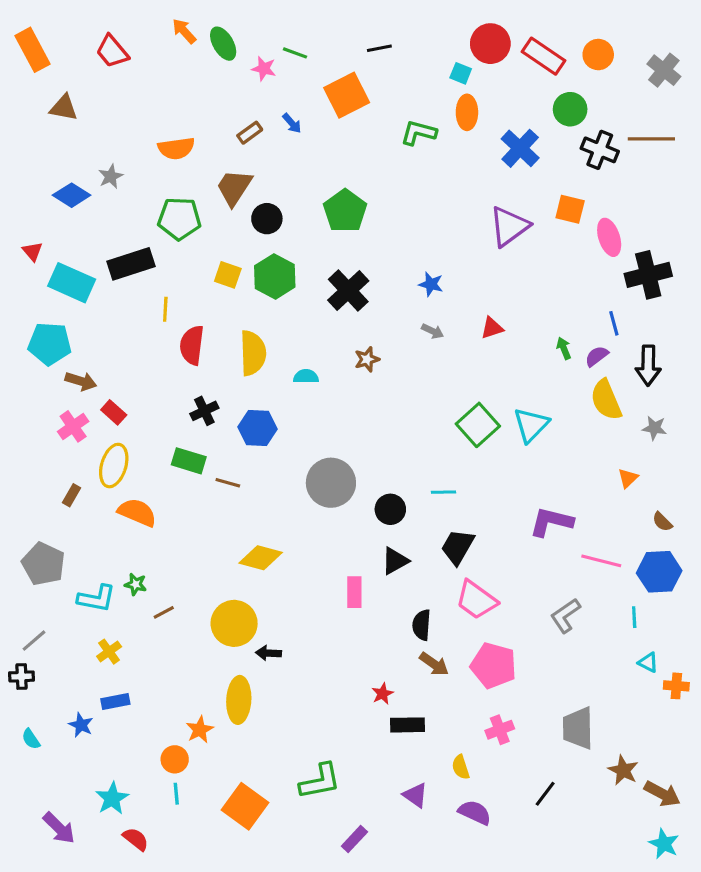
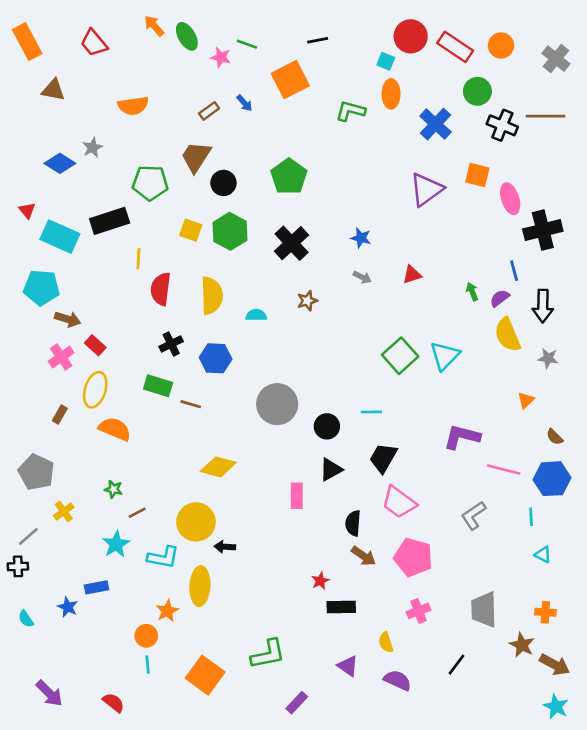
orange semicircle: (176, 148) -> (133, 106), moved
cyan L-shape: (97, 598) -> (163, 557), moved
yellow cross: (109, 652) -> (64, 511), moved
orange cross: (676, 686) -> (545, 612), moved
cyan star: (112, 798) -> (116, 544), moved

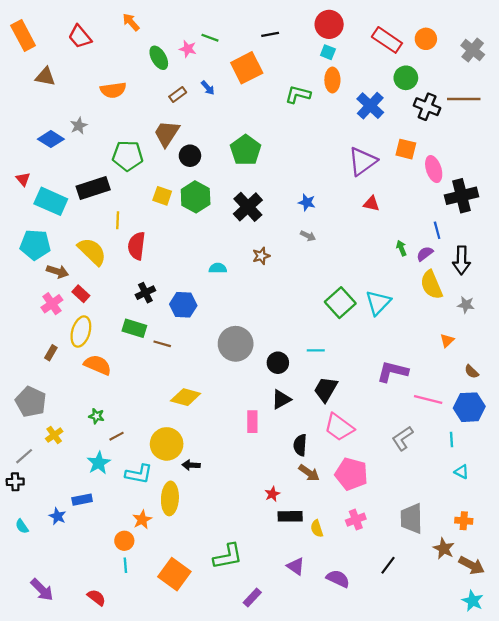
green ellipse: (187, 36) -> (159, 58), moved
red circle: (411, 36) -> (329, 24), moved
red triangle: (412, 275) -> (371, 204), moved, turned 30
yellow semicircle: (212, 295) -> (92, 251), moved, turned -44
yellow semicircle: (386, 642) -> (317, 529), moved

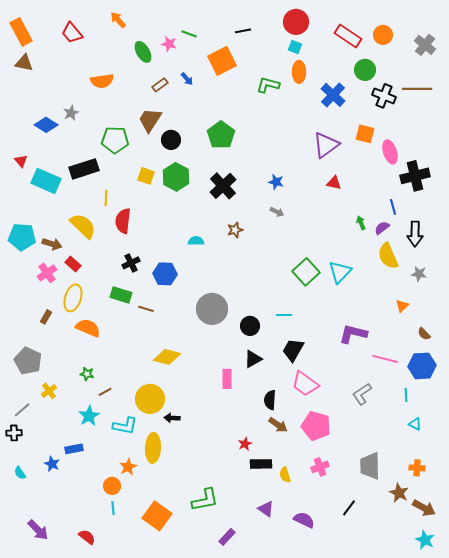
brown triangle: (45, 77) -> (24, 63), moved
cyan pentagon: (35, 245) -> (22, 237), moved

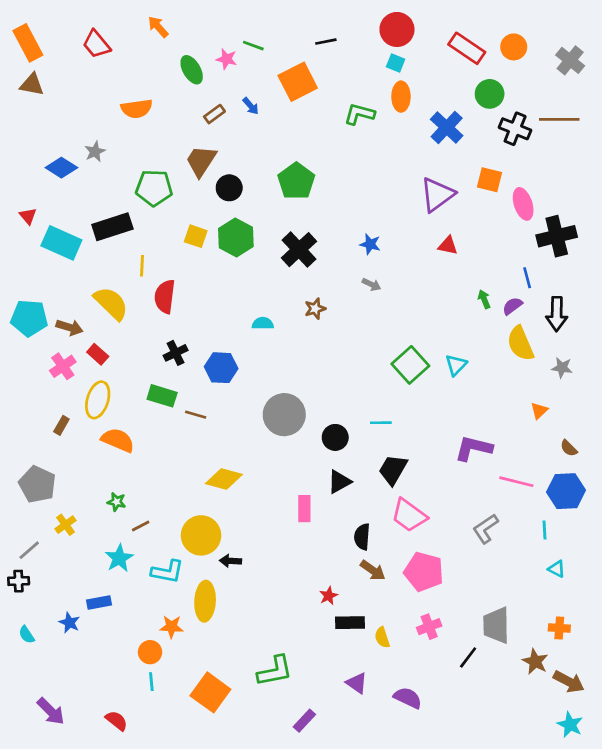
cyan triangle: (340, 272) -> (456, 365), size x0.7
orange star: (128, 467) -> (171, 627), turned 30
black line: (349, 508) -> (468, 658), moved

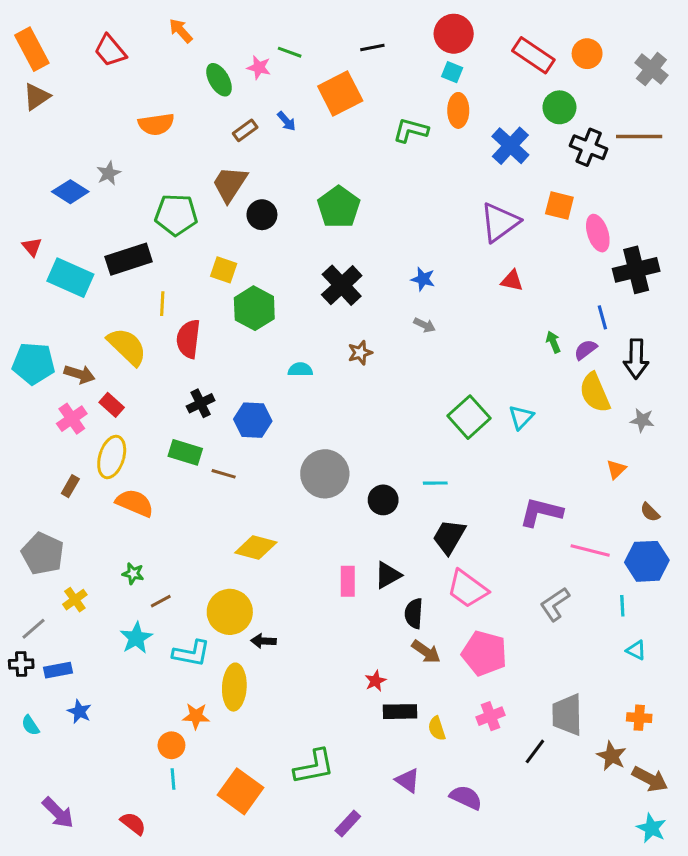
brown triangle: (32, 84) -> (37, 97), turned -45
green hexagon: (236, 237) -> (254, 308), moved
black triangle: (339, 482) -> (388, 575), moved
blue rectangle: (99, 603) -> (58, 670), moved

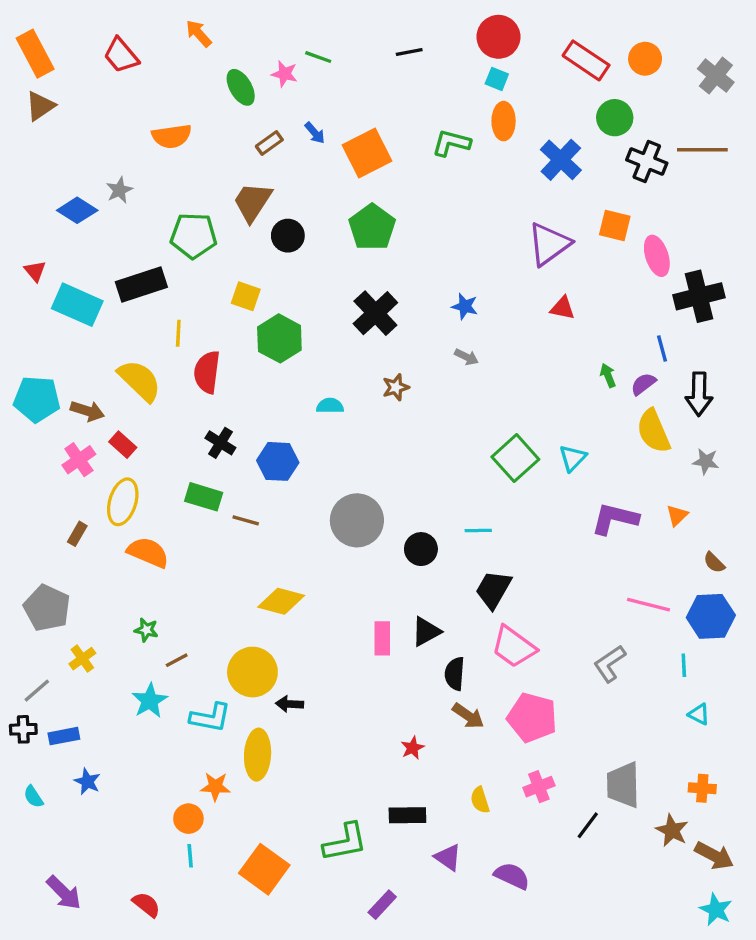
orange square: (340, 94) -> (367, 153), moved
black cross: (201, 403) -> (220, 443), turned -32
purple L-shape: (541, 512) -> (615, 519), moved
black rectangle: (400, 712) -> (407, 815), moved

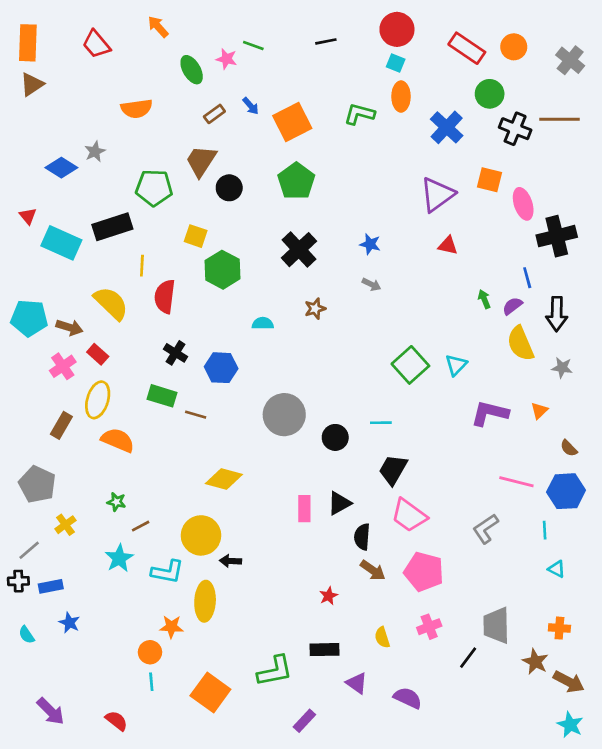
orange rectangle: (35, 54) -> (28, 43), turned 30
brown rectangle: (77, 534) -> (61, 425), size x1.4

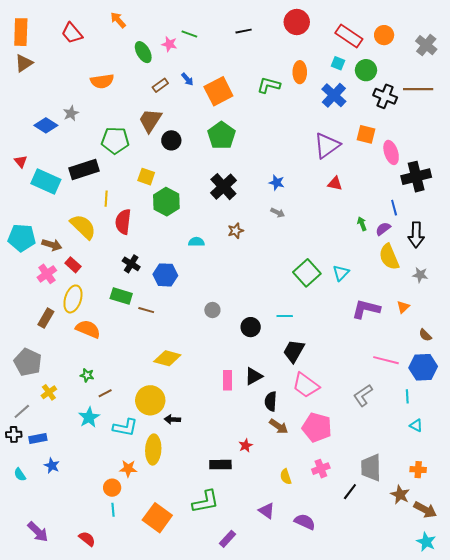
cyan square: (396, 63) -> (338, 63), moved
gray circle: (284, 415) -> (212, 310), size x0.5
black rectangle: (324, 650) -> (220, 465), moved

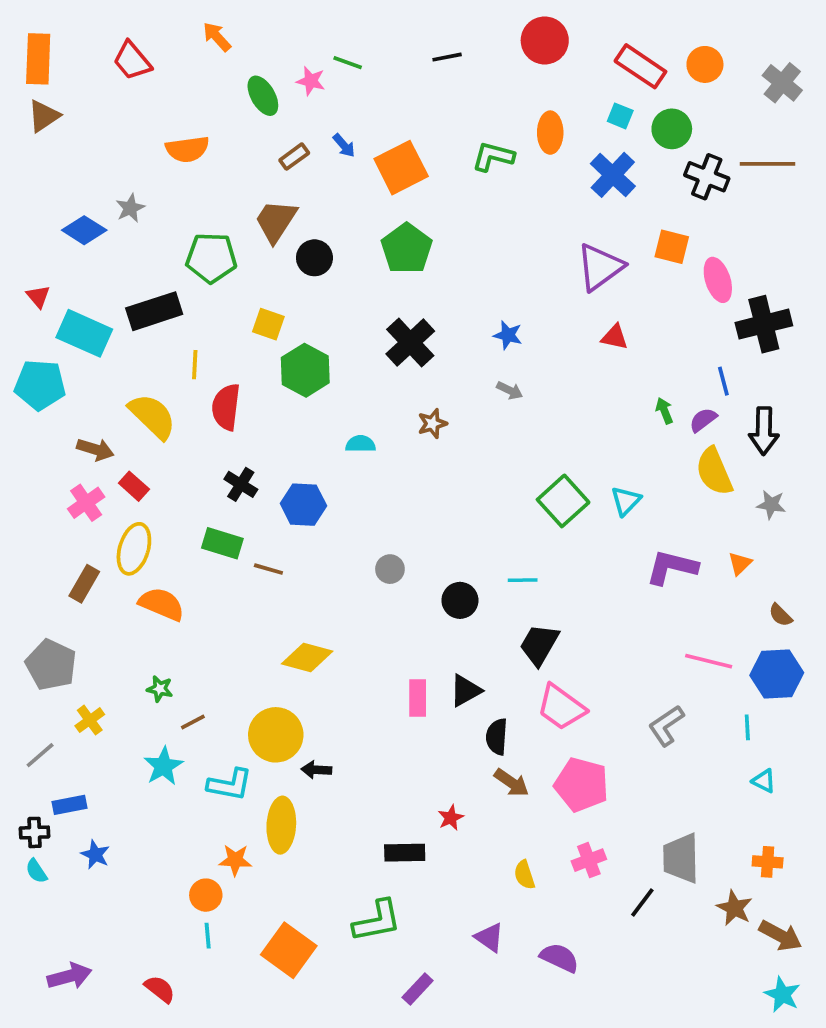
cyan pentagon: (22, 238) -> (40, 385), moved
black cross: (14, 434) -> (35, 832), moved
purple arrow: (38, 532) -> (70, 976), turned -60

